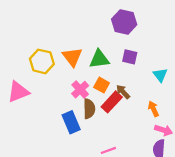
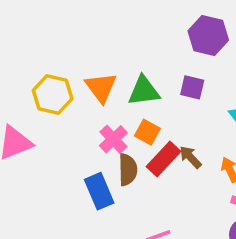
purple hexagon: (124, 22) -> (208, 35), moved
brown arrow: (123, 92) -> (190, 157), moved

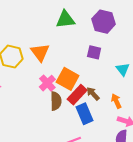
green triangle: (144, 91) -> (65, 19), moved
orange square: (147, 132) -> (68, 79), size x1.5
blue rectangle: (99, 191) -> (84, 114), moved

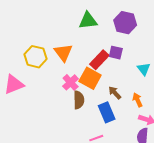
red rectangle: (77, 95) -> (99, 60), moved

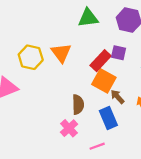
orange square: (90, 78) -> (104, 81), moved
pink cross: (71, 82) -> (69, 128), moved

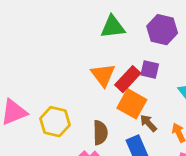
orange triangle: (61, 53) -> (103, 75), moved
yellow hexagon: (31, 57) -> (55, 122), moved

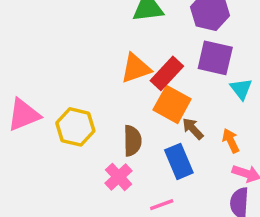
purple square: (150, 69) -> (215, 58), moved, size x1.5
orange triangle: (103, 75) -> (136, 68), turned 48

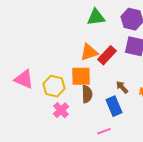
orange square: (172, 104) -> (81, 76), moved, turned -30
pink triangle: (24, 115) -> (24, 79), turned 45
pink cross: (119, 177) -> (61, 110), moved

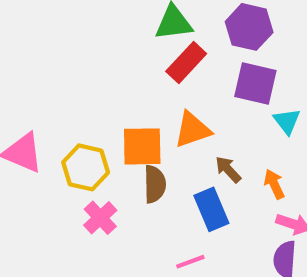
orange triangle: (89, 52) -> (192, 130), moved
red rectangle: (107, 55) -> (186, 63), moved

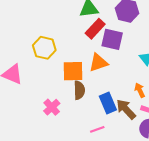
purple square: (255, 84) -> (112, 39), moved
yellow hexagon: (86, 167) -> (44, 48), moved
brown arrow: (228, 169) -> (126, 109), moved, size x1.5

